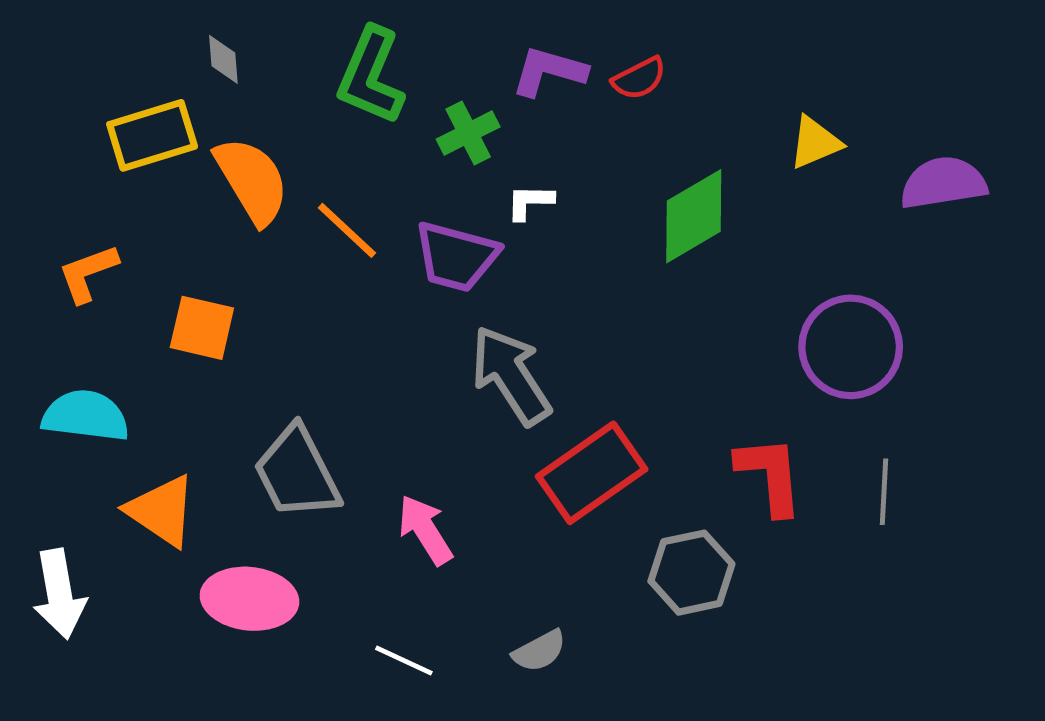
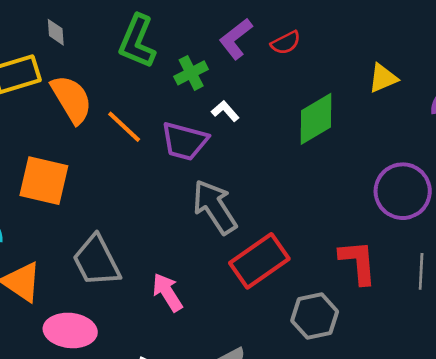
purple L-shape: (549, 71) -> (236, 39), turned -54
white L-shape: (530, 202) -> (225, 111), turned 48
orange square: (202, 328) -> (44, 181), size x1.4

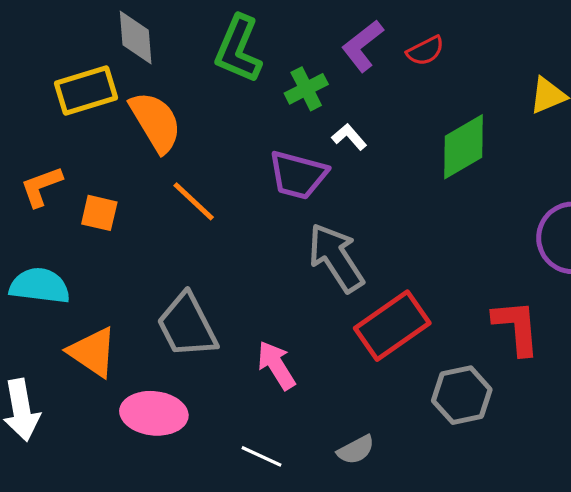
gray diamond: (56, 32) -> (136, 37), size x1.6
orange line: (124, 127) -> (194, 201), moved
orange square: (44, 181) -> (99, 213), moved, size x0.6

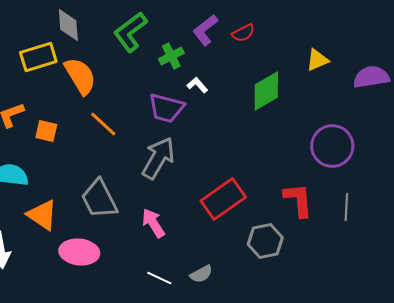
green L-shape: (238, 49) -> (130, 32), turned 30
gray arrow: (336, 258) -> (158, 158), moved, turned 63
white line: (262, 456) -> (159, 278), moved

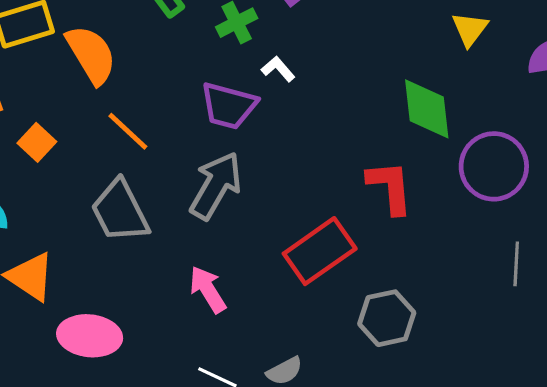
yellow triangle: (317, 60) -> (470, 29), turned -30
green diamond: (266, 91) -> (427, 109), moved, turned -66
orange square: (46, 131) -> (37, 142), turned 30
gray trapezoid: (99, 199) -> (120, 211), moved
red L-shape: (298, 200) -> (390, 187), moved

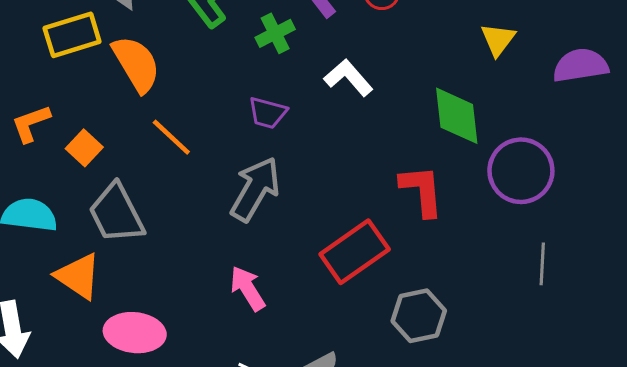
white L-shape: (278, 69) -> (348, 78), moved, size x1.5
purple trapezoid: (229, 106) -> (268, 113), size x0.7
gray trapezoid: (120, 211) -> (116, 214), moved

